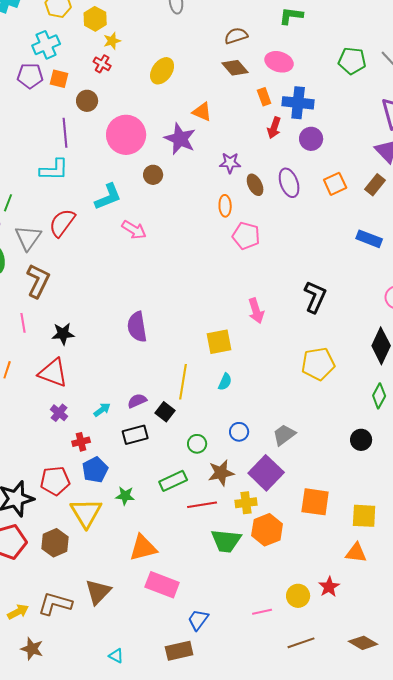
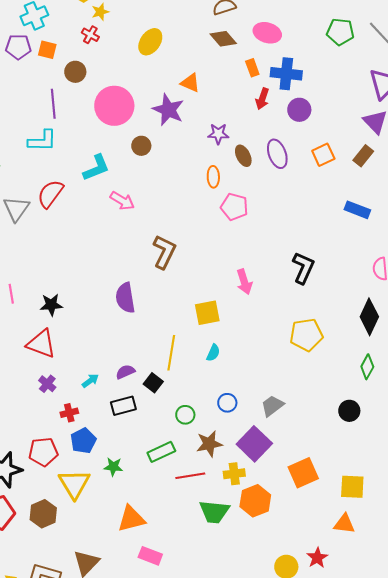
brown L-shape: (38, 281) -> (164, 252), moved
orange square: (315, 502) -> (303, 473), turned -32
pink rectangle: (162, 585) -> (150, 556), size x0.7

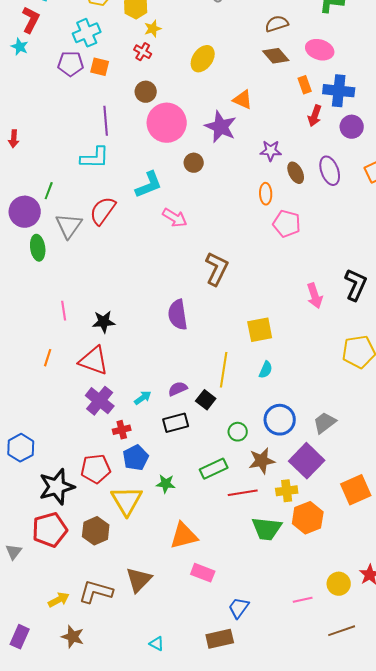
brown circle: (75, 72) -> (146, 92), moved
pink arrow: (244, 282) -> (315, 296), moved
purple cross: (47, 384) -> (100, 401), size x1.6
blue circle: (227, 403) -> (280, 420), size x1.6

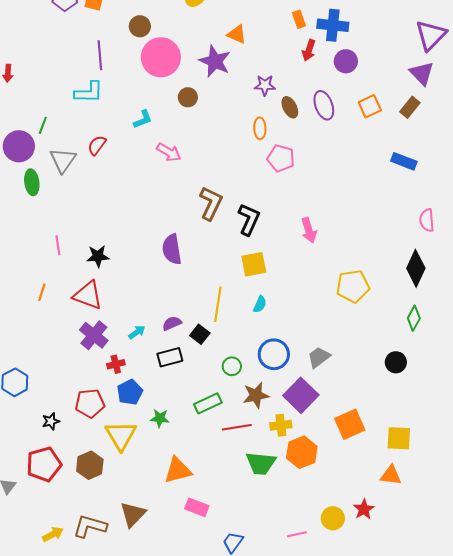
cyan L-shape: (149, 185) -> (143, 119), size x0.7
red semicircle: (103, 211) -> (97, 145), size x0.7
black L-shape: (356, 285) -> (249, 219), moved
black star: (57, 487) -> (51, 421), size x0.5

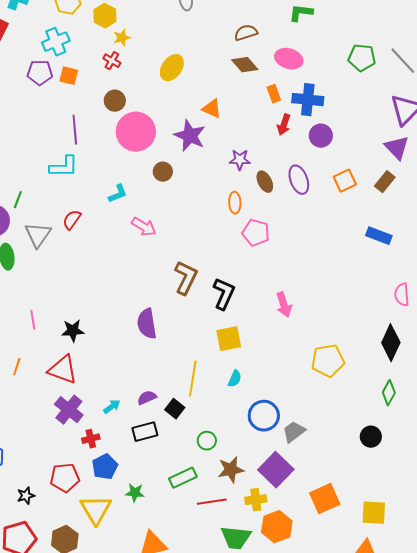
blue circle: (274, 354) -> (264, 416), moved

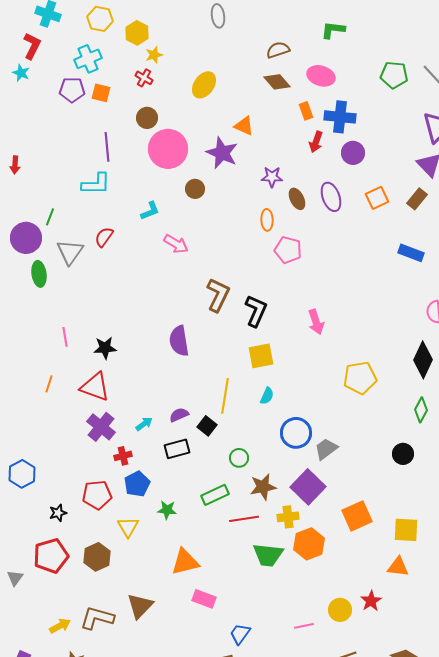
yellow triangle: (96, 510) -> (128, 527), size x0.7

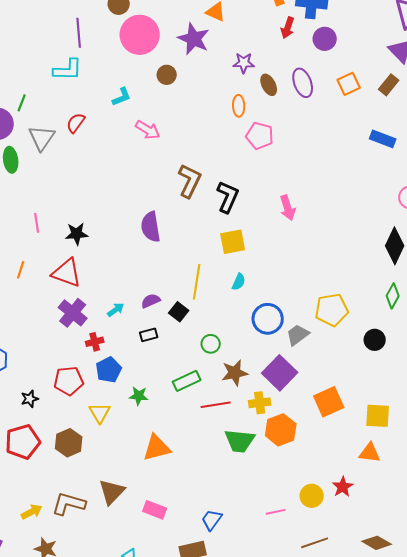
yellow pentagon: (360, 378) -> (332, 310), moved
black rectangle: (177, 449) -> (149, 335), size x0.7
pink rectangle: (204, 599) -> (155, 510), moved

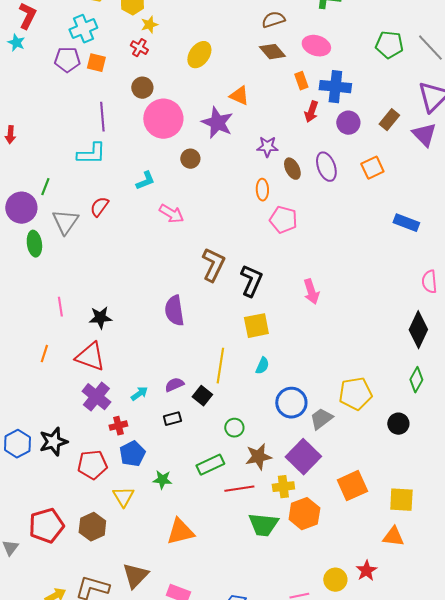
brown rectangle: (389, 85) -> (389, 120), moved
black star: (30, 399) -> (53, 442), moved, size x1.6

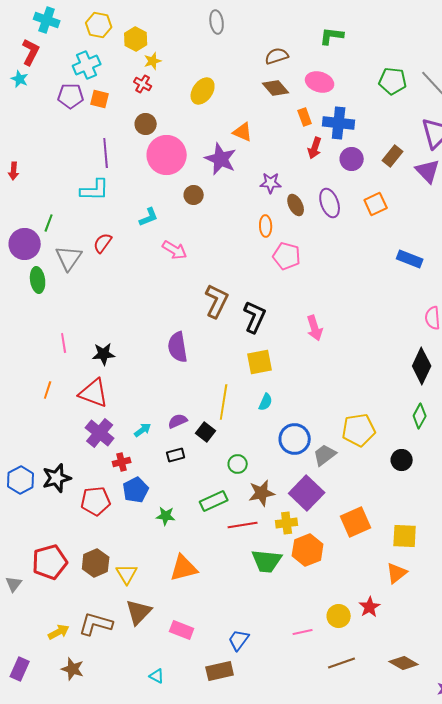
yellow triangle: (123, 497) -> (127, 574), moved
orange triangle: (393, 537) -> (397, 573), turned -45

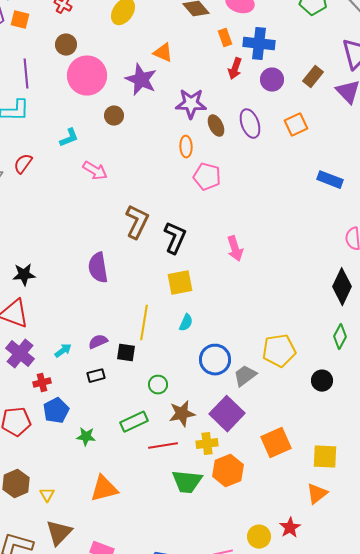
purple star: (271, 183) -> (191, 104), size x1.4
black square: (206, 432) -> (126, 353), turned -30
yellow triangle: (127, 574) -> (47, 495), size x0.7

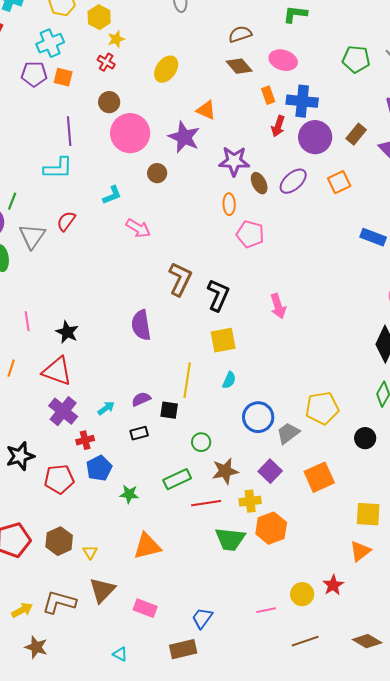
purple circle: (272, 80) -> (315, 137), size x1.4
purple ellipse: (250, 124) -> (293, 181), turned 68
black star: (24, 275) -> (67, 332), turned 30
purple square: (227, 414) -> (270, 471), size x0.7
orange square: (276, 443) -> (319, 477), moved

